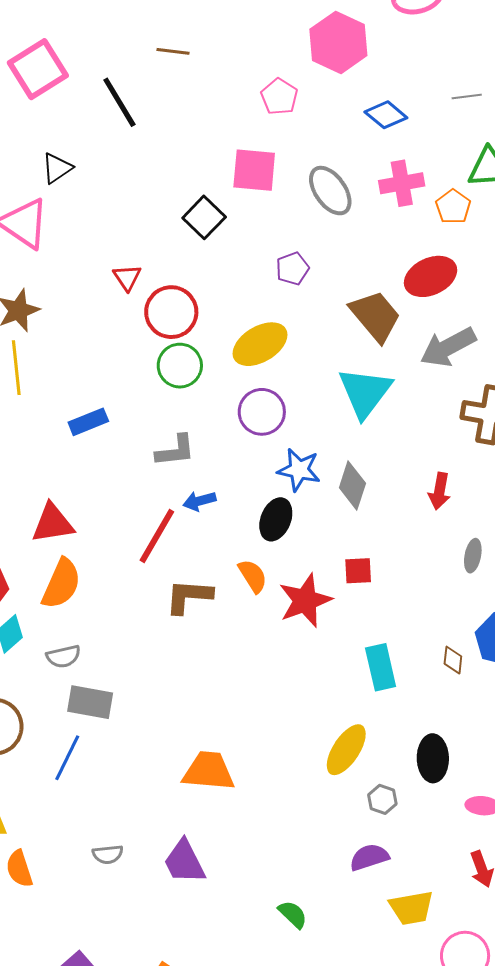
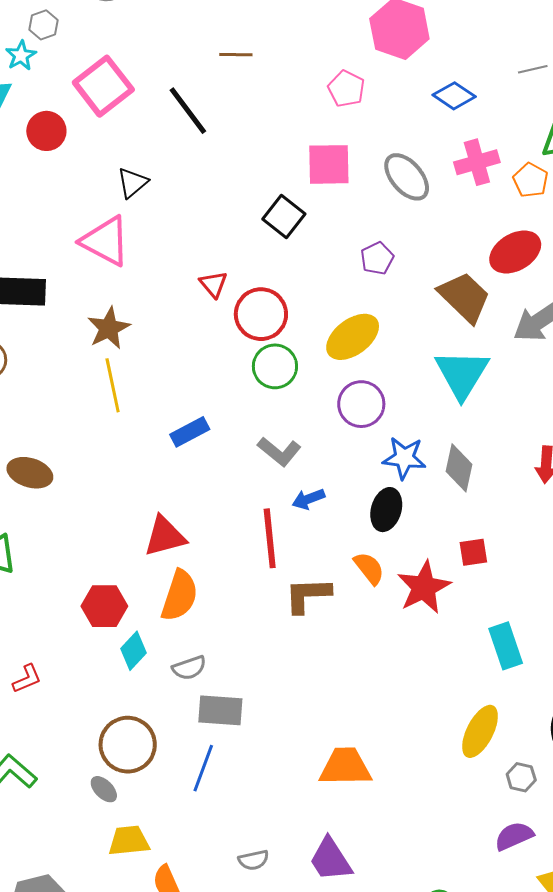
gray L-shape: (175, 451) -> (279, 451), turned 51
red line: (157, 536) -> (270, 538), turned -30

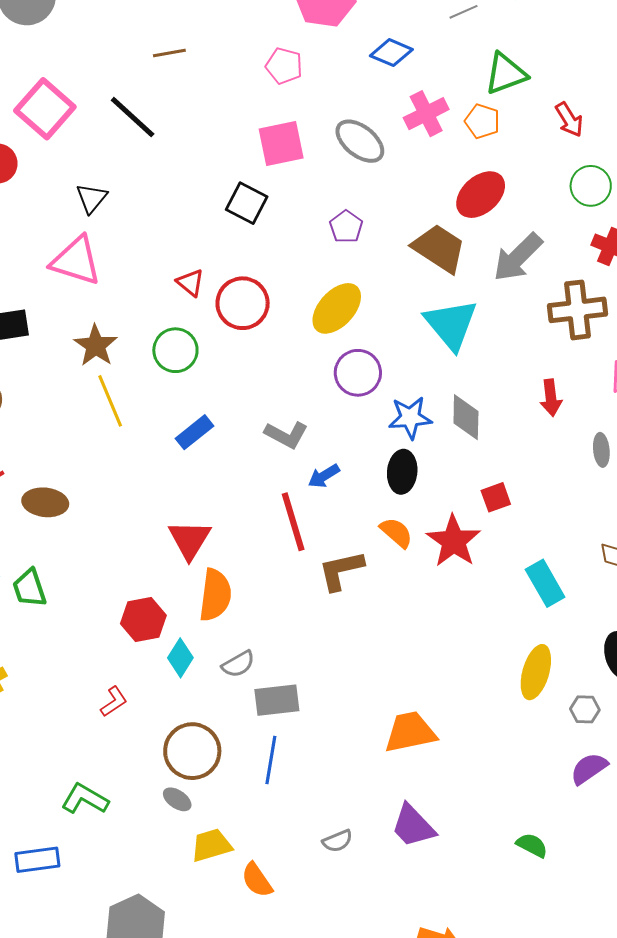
green circle: (275, 366) -> (175, 350), moved
red triangle: (165, 536) -> (190, 540), turned -33
red L-shape: (27, 679) -> (114, 702), moved

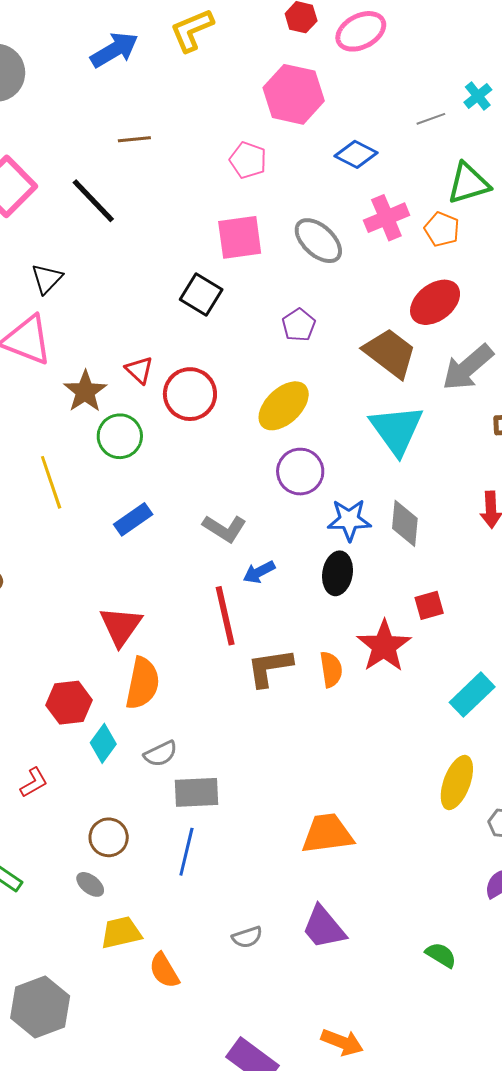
brown star: (96, 346) -> (85, 391), moved
orange semicircle: (396, 533) -> (331, 669), moved, turned 36
cyan rectangle: (545, 583) -> (472, 695), turned 72
brown circle: (192, 751) -> (109, 837), size x0.7

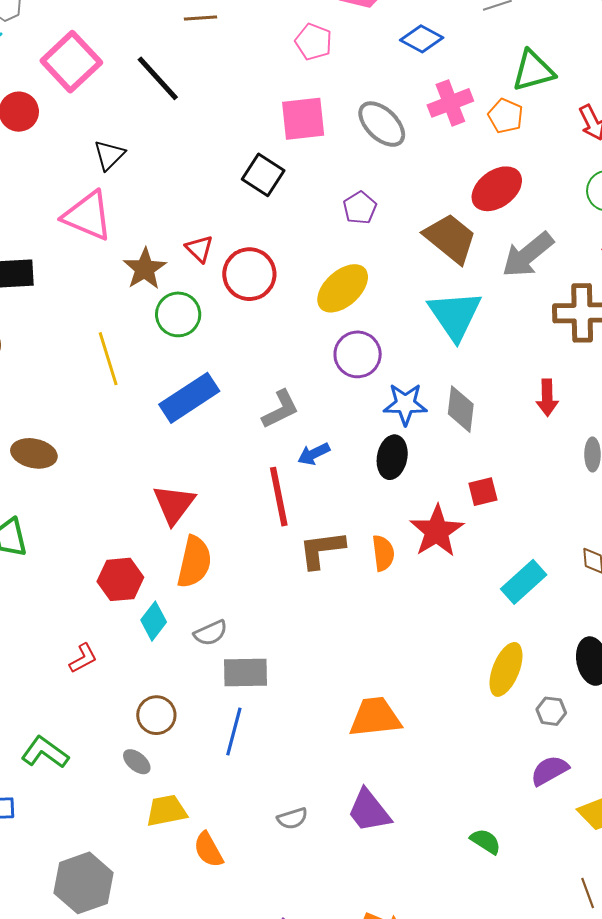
blue rectangle: (133, 519) -> (189, 398), size x1.5
gray L-shape: (224, 528) -> (280, 409), turned -60

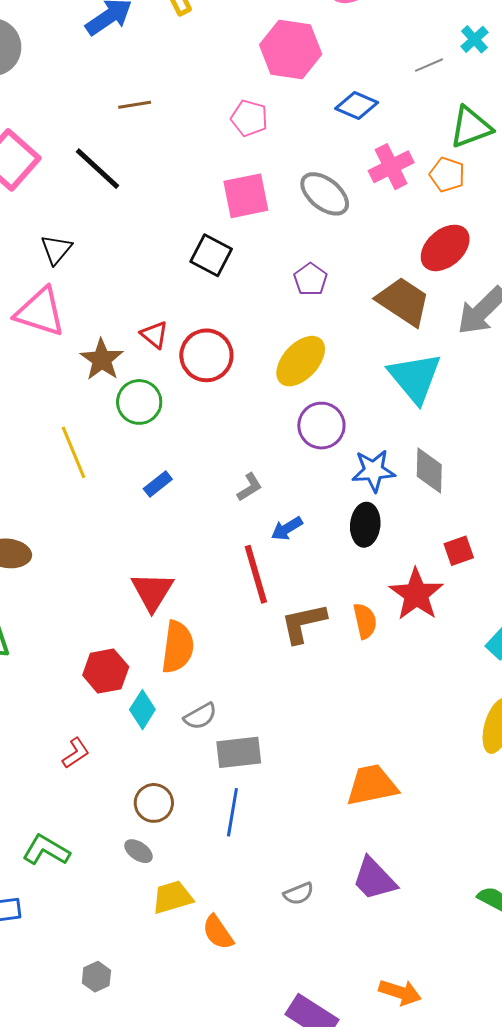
blue rectangle: (189, 398) -> (158, 484), size x0.5
gray L-shape: (280, 409) -> (250, 487), size x0.7
gray hexagon: (84, 883) -> (96, 977), size x0.5

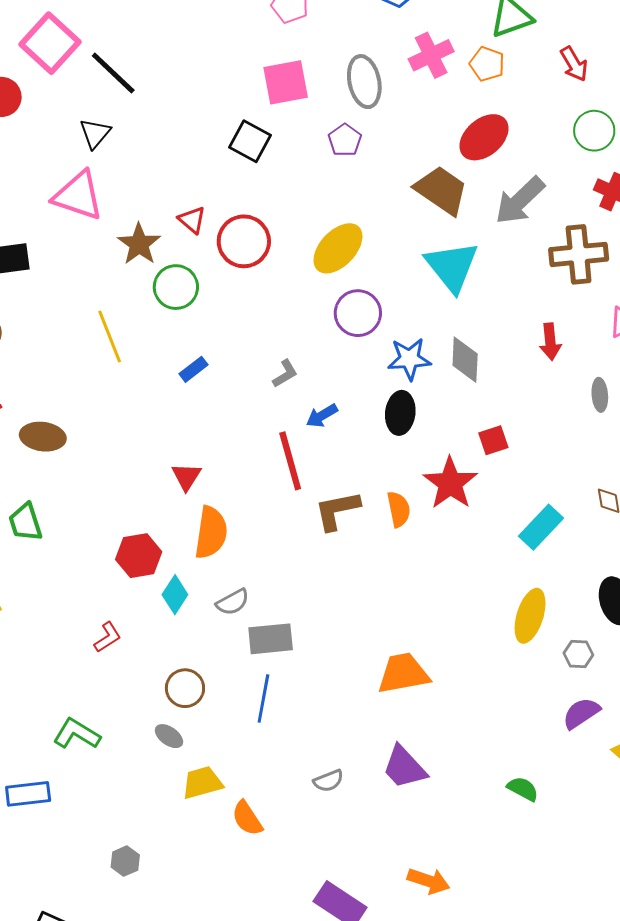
black line: (97, 169) -> (113, 73), moved
gray ellipse: (325, 194) -> (364, 82), turned 39
purple pentagon: (310, 279) -> (345, 140), moved
red triangle: (152, 591) -> (186, 477), size x0.7

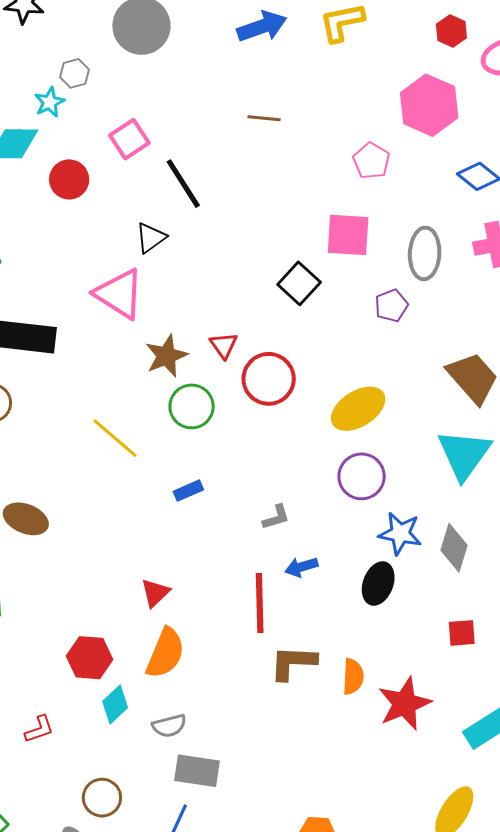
pink square: (50, 43) -> (129, 139), size x0.7
yellow line: (110, 336) -> (115, 438), turned -42
red star: (450, 483) -> (405, 704), moved

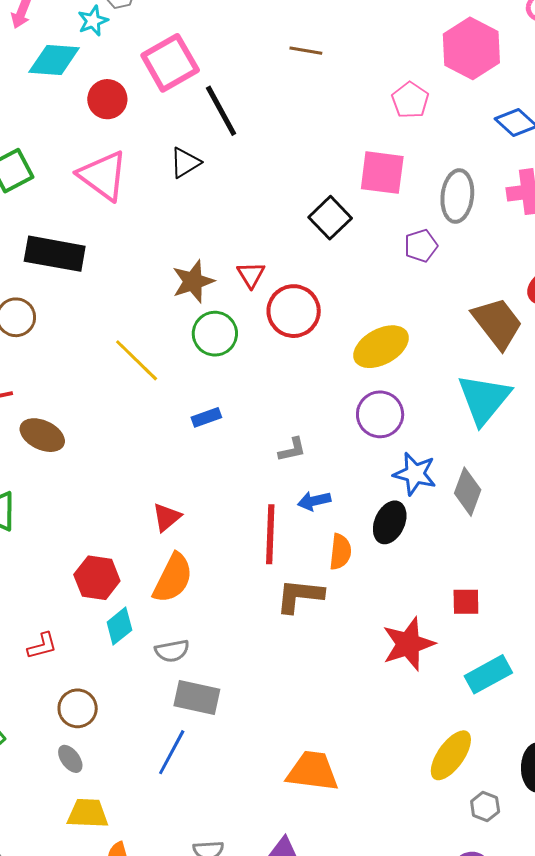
pink square: (129, 139) -> (170, 63), size x1.4
pink triangle: (119, 294) -> (103, 175), moved
red square: (462, 633) -> (466, 602), moved
orange semicircle: (353, 677) -> (340, 552), moved
brown circle: (102, 798) -> (78, 708), moved

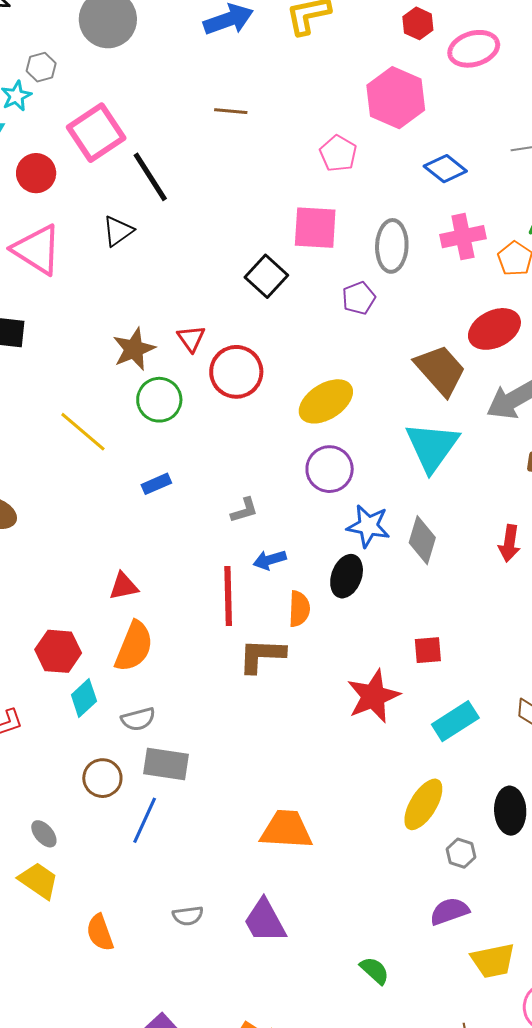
red triangle: (167, 517) -> (124, 586), turned 32
brown circle: (78, 708) -> (102, 778), moved
yellow trapezoid: (88, 813) -> (39, 881), moved, turned 36

